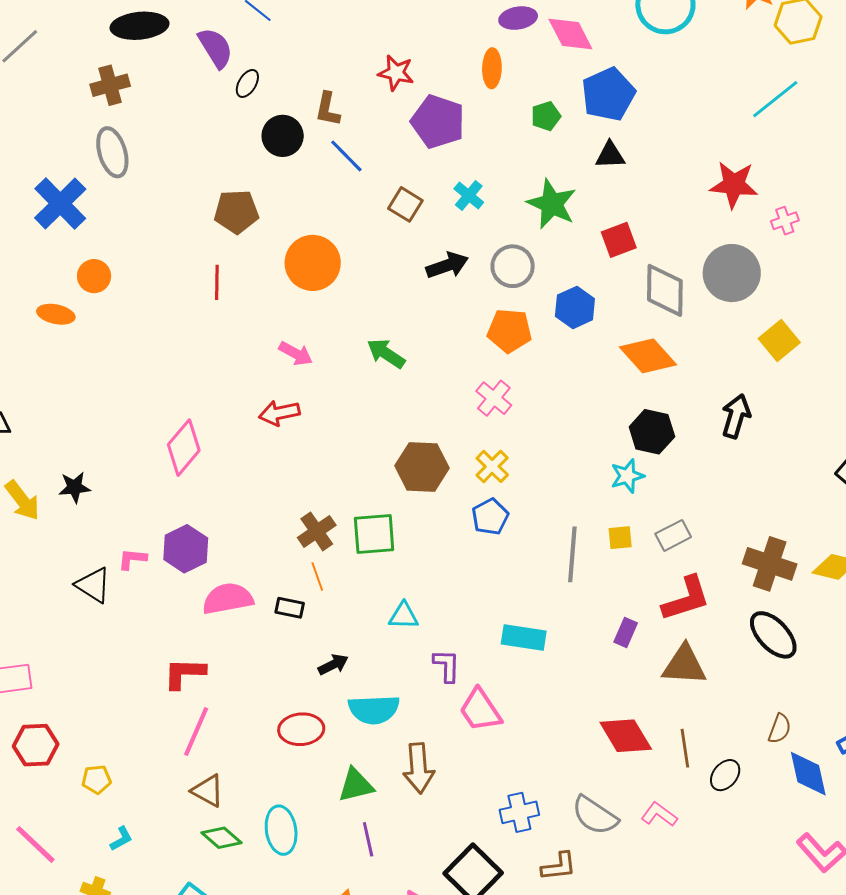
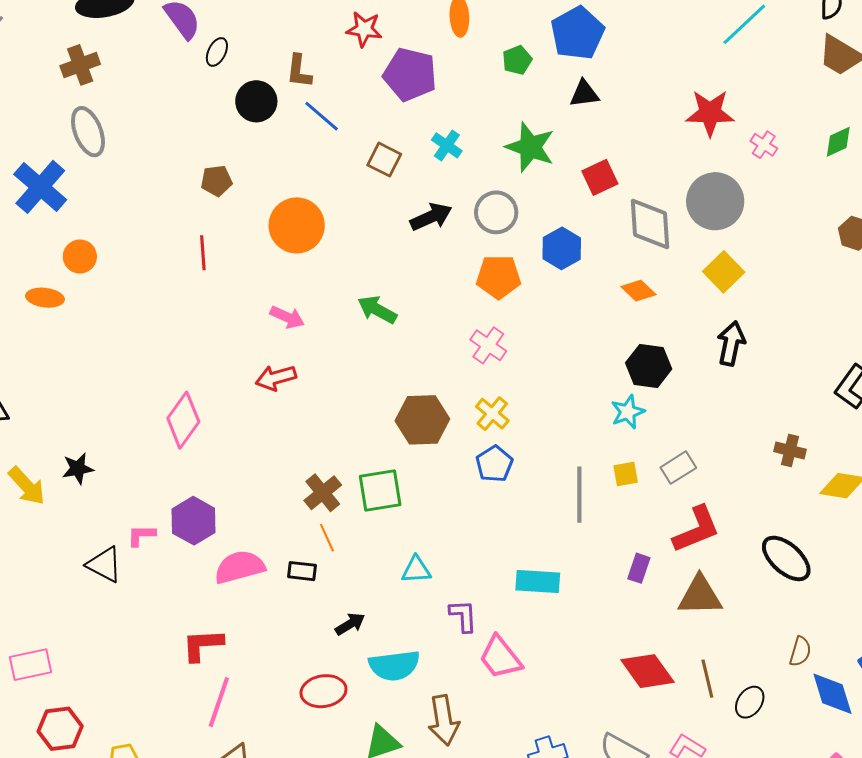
brown pentagon: (236, 212) -> (216, 181), size x0.7
pink cross: (785, 221) -> (764, 145), turned -32
yellow square: (779, 341) -> (724, 272), moved
orange diamond: (648, 356) -> (638, 291), size x0.6
brown cross: (770, 564) -> (790, 450), moved, size x0.6

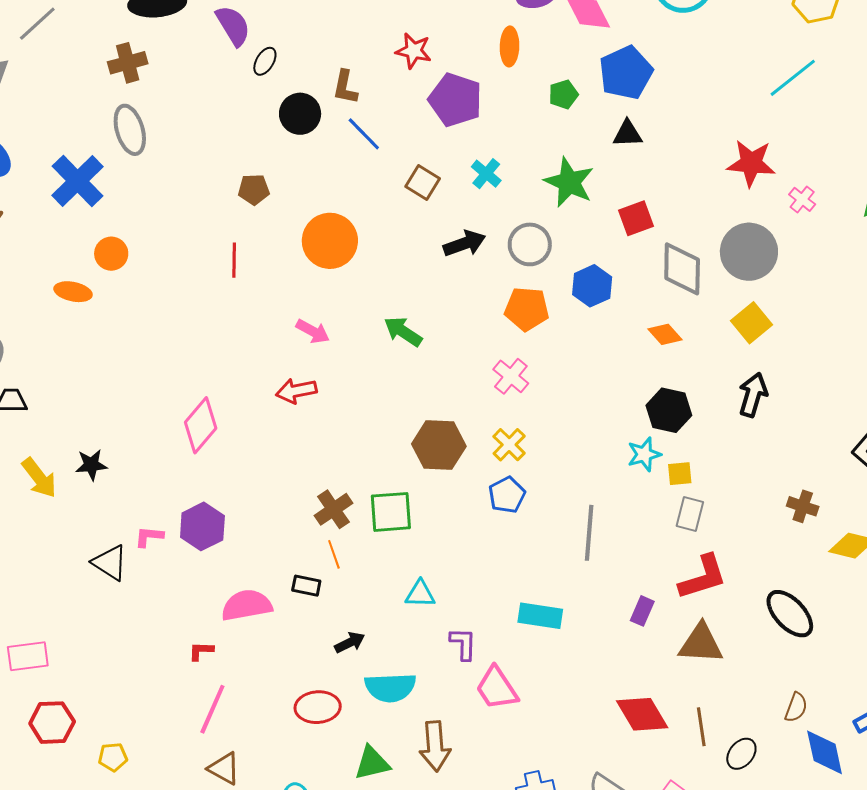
gray rectangle: (678, 468) -> (690, 514), turned -48
yellow square: (626, 474) -> (680, 474), moved
pink semicircle: (240, 567) -> (247, 605), moved
red L-shape: (203, 645) -> (201, 651), size x0.6

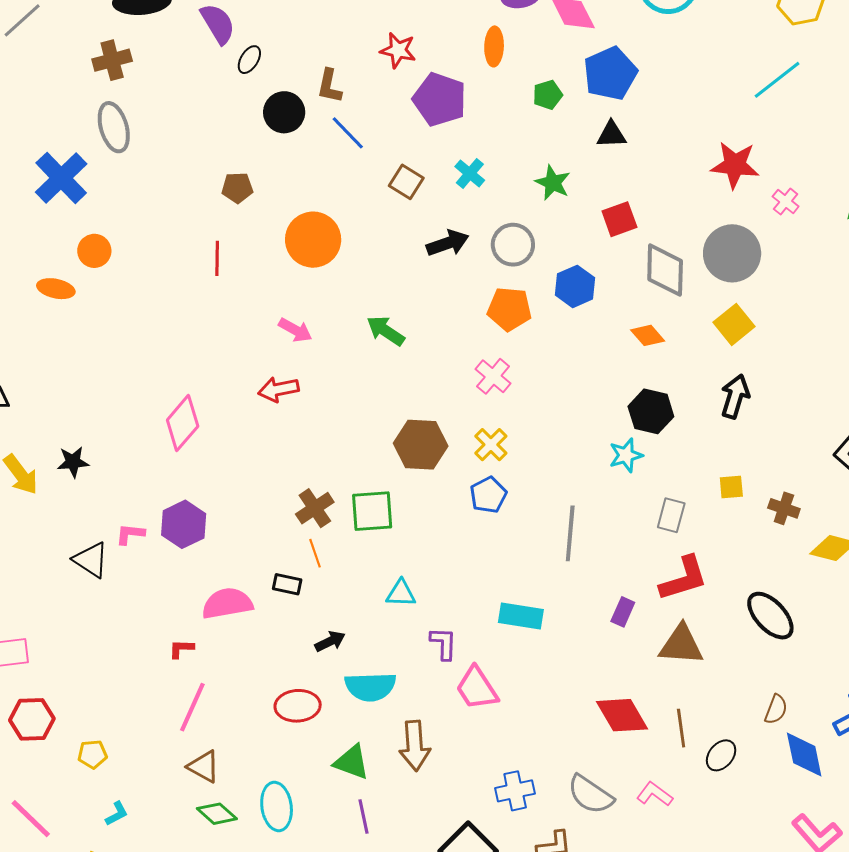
green star: (569, 182) -> (553, 183), size x0.7
yellow square: (680, 474) -> (731, 487), moved
green triangle: (372, 763) -> (352, 762), turned 33

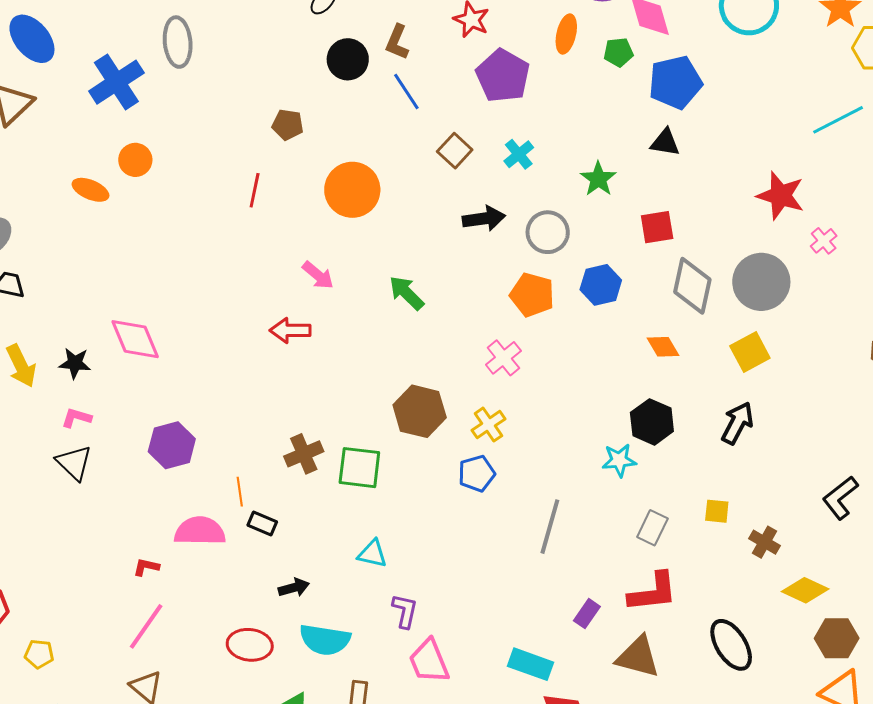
green pentagon: (548, 95) -> (618, 52), moved
pink diamond: (183, 423) -> (135, 339), moved, turned -74
pink L-shape: (130, 534) -> (76, 418), moved
orange line: (315, 553) -> (240, 492), moved
cyan rectangle: (521, 616) -> (530, 664), moved

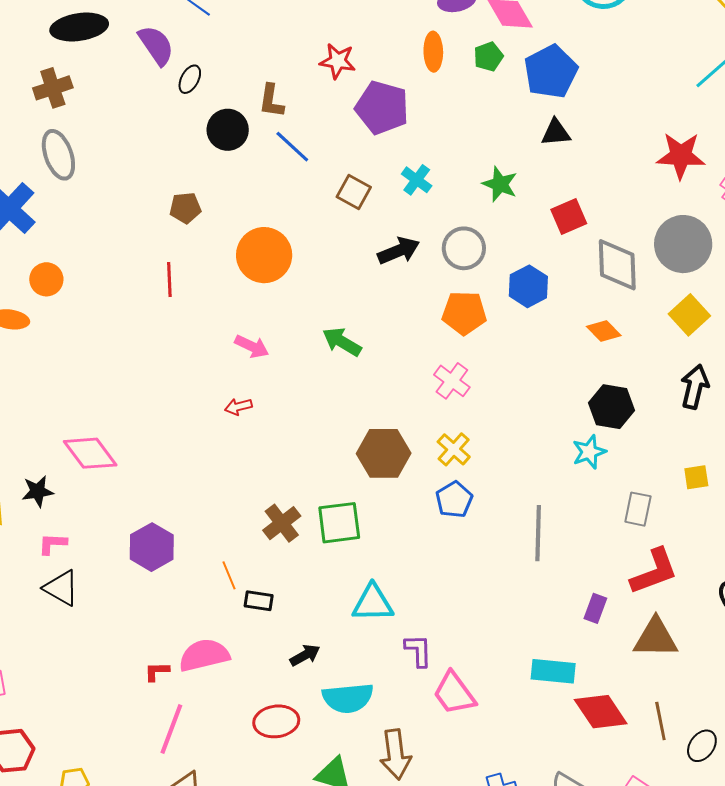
red arrow: (290, 330) -> (238, 407), size x0.7
pink semicircle: (200, 531) -> (204, 655), moved
cyan triangle: (372, 554) -> (373, 603), size x1.4

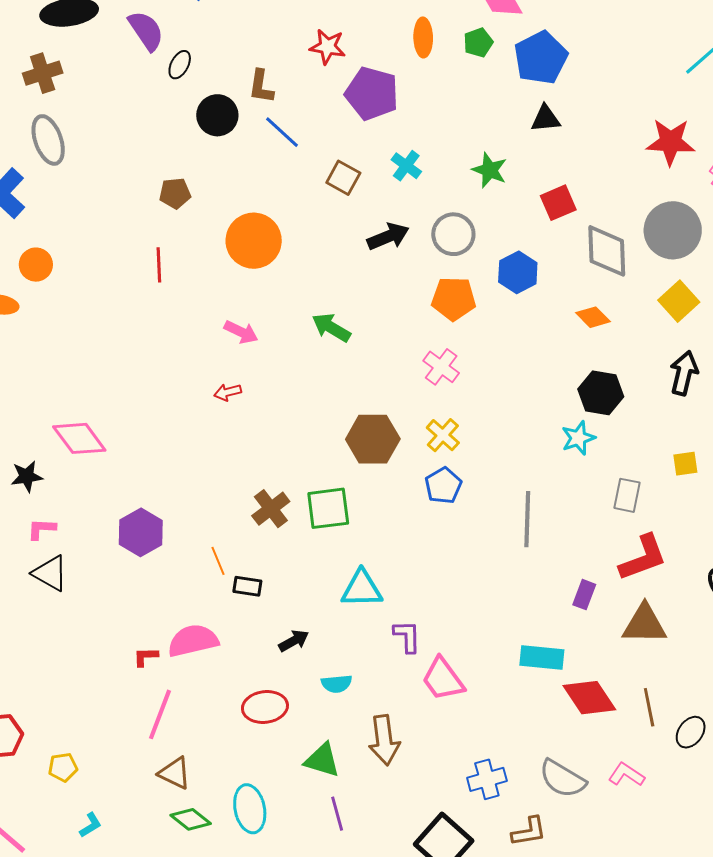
cyan semicircle: (348, 698) -> (337, 684), size x0.6

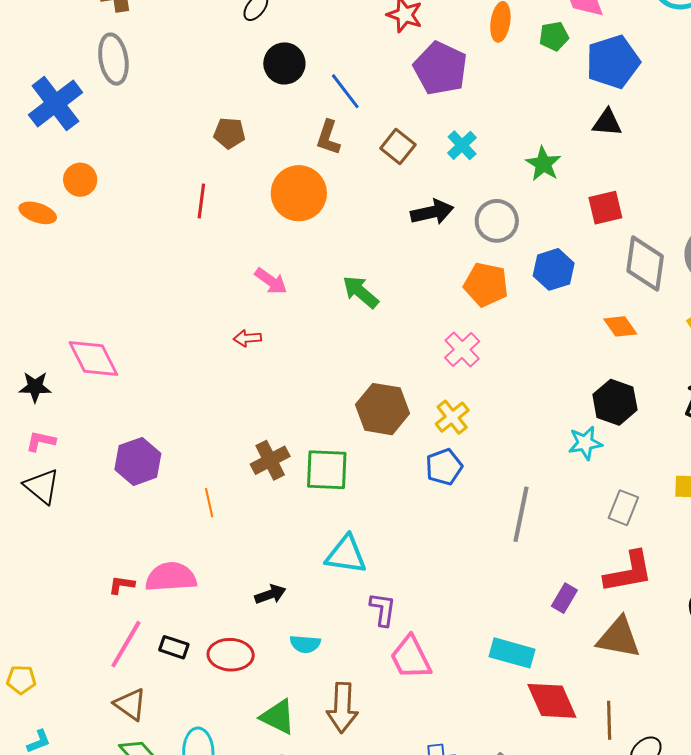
brown L-shape: (261, 86) -> (328, 137), moved
black rectangle: (247, 586) -> (174, 647), moved

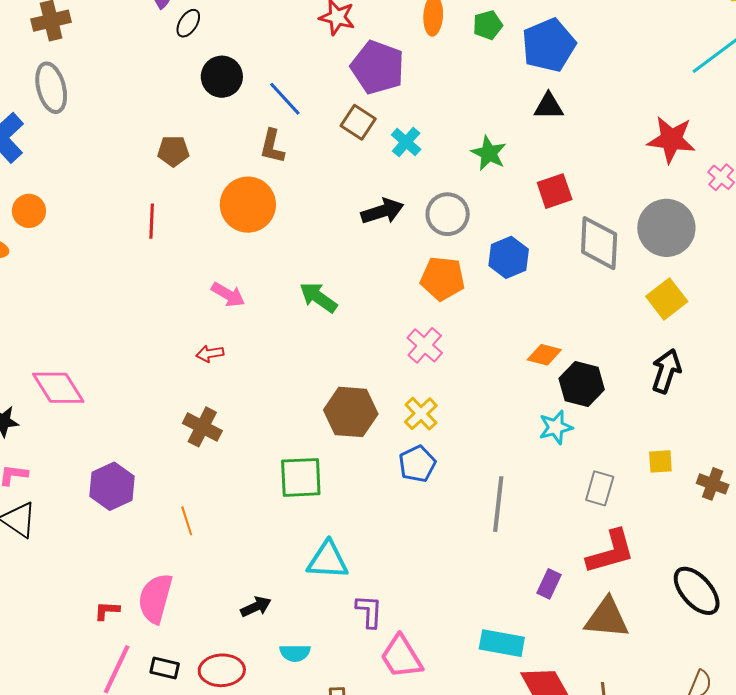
brown square: (398, 147) -> (358, 122), moved
orange diamond: (620, 326) -> (544, 355), moved, turned -36
brown cross: (270, 460) -> (202, 427), moved, turned -30
pink semicircle: (171, 577) -> (155, 598), turned -66

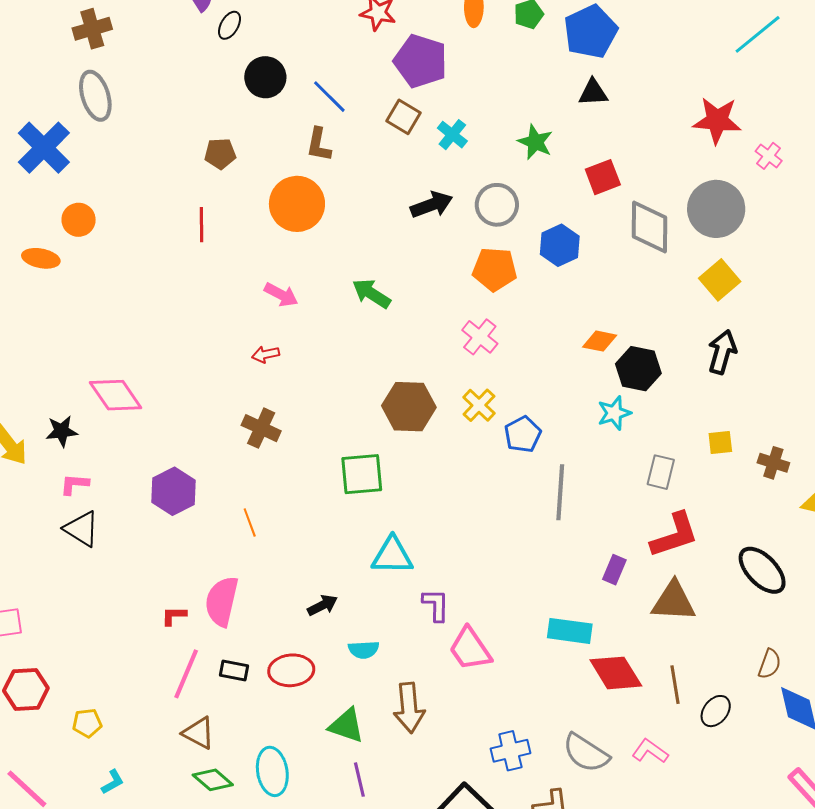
blue pentagon: (417, 464) -> (523, 434), moved

